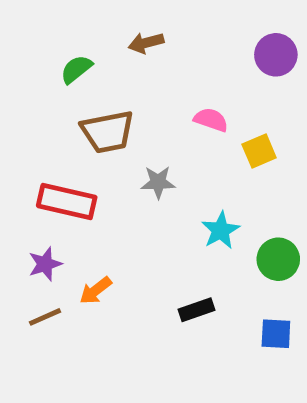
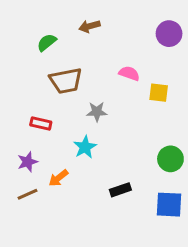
yellow square: (259, 151) -> (159, 93), turned 30
red rectangle: (67, 202) -> (41, 124), size x0.6
cyan star: (221, 230) -> (85, 147), moved
blue square: (276, 334) -> (169, 205), size x1.4

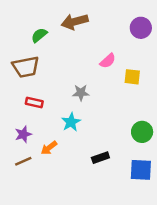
brown arrow: (89, 26) -> (75, 22), size x1.5
pink semicircle: (129, 73) -> (108, 61), turned 119
brown trapezoid: (66, 81) -> (26, 67), moved

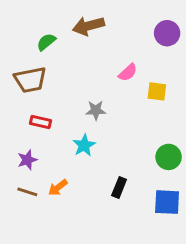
orange arrow: (49, 148) -> (58, 188), moved
black rectangle: (100, 158) -> (119, 188), turned -49
brown line: (23, 161) -> (27, 192), turned 42

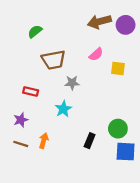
brown arrow: (88, 26) -> (99, 22), moved
brown trapezoid: (30, 80) -> (54, 60), moved
green circle: (169, 157) -> (118, 129), moved
orange arrow: (58, 188) -> (44, 141), turned 144

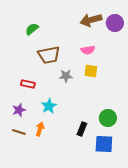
pink semicircle: (96, 54) -> (88, 50), turned 32
yellow square: (118, 69) -> (91, 71), moved
cyan star: (63, 109) -> (49, 106), moved
blue square: (126, 152) -> (104, 144), moved

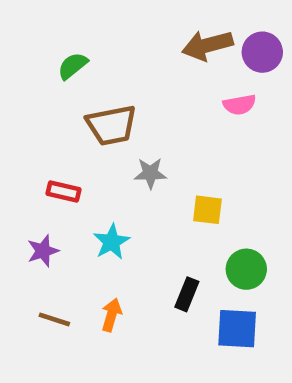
pink semicircle: (88, 50) -> (239, 105), moved
yellow square: (91, 71) -> (207, 210), moved
orange arrow: (40, 129) -> (111, 315), moved
brown line: (19, 132) -> (54, 319), moved

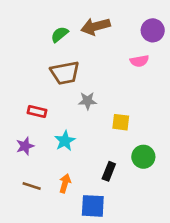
brown arrow: (207, 45) -> (95, 26), moved
green semicircle: (73, 66) -> (60, 34), moved
blue square: (237, 329) -> (93, 206), moved

